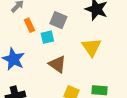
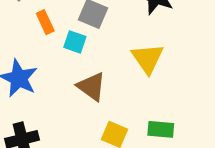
cyan square: (47, 37) -> (75, 42), turned 32

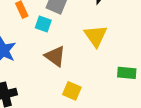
green rectangle: (161, 129) -> (127, 73), moved

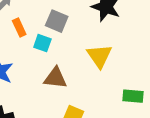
brown triangle: (55, 56) -> (55, 78), turned -30

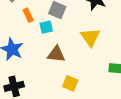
cyan square: (42, 43) -> (46, 27), turned -32

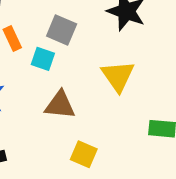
cyan square: (46, 27) -> (43, 59), turned 32

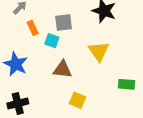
gray square: (62, 30) -> (64, 23), turned -30

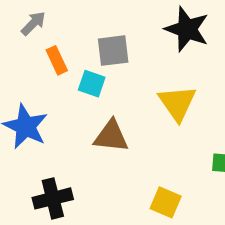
yellow square: (77, 100) -> (166, 202), moved
black cross: (18, 103) -> (53, 198), moved

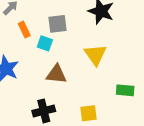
black cross: (53, 198) -> (44, 111), moved
yellow square: (166, 202) -> (88, 113), turned -30

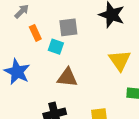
yellow triangle: (95, 55) -> (120, 60), moved

